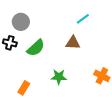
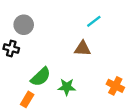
green semicircle: (36, 48) -> (41, 77), moved

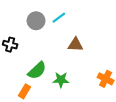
cyan line: (94, 21) -> (59, 18), moved
gray circle: (24, 25) -> (36, 21), moved

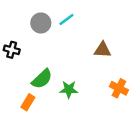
brown triangle: (75, 45) -> (103, 50), moved

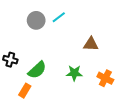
black cross: (12, 50) -> (10, 60), moved
green star: (69, 89) -> (74, 73), moved

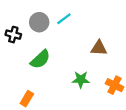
black cross: (10, 60) -> (13, 35), moved
green semicircle: (37, 70) -> (40, 59), moved

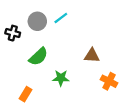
brown triangle: (99, 48) -> (92, 56), moved
green star: (81, 80) -> (61, 78), moved

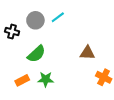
green star: (61, 78) -> (46, 79), moved
orange rectangle: (26, 94) -> (22, 80), moved, turned 32

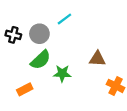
gray circle: (35, 20) -> (39, 34), moved
green star: (46, 79) -> (62, 73), moved

